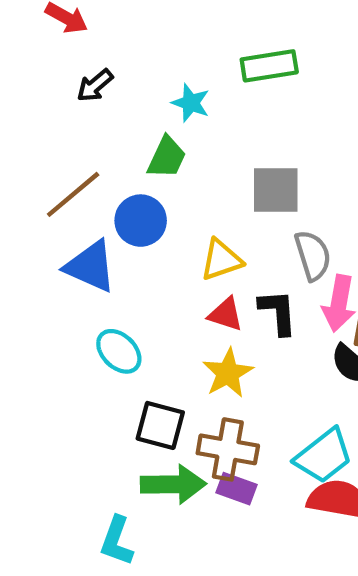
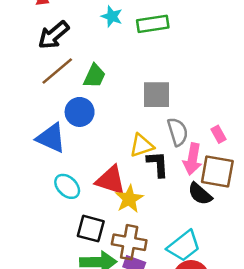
black arrow: (95, 85) -> (54, 35), size x1.5
cyan star: (191, 103) -> (112, 16), moved
brown line: (73, 194) -> (57, 71), moved
yellow triangle: (221, 260) -> (142, 145), moved
red triangle: (226, 314) -> (111, 180), moved, size x1.5

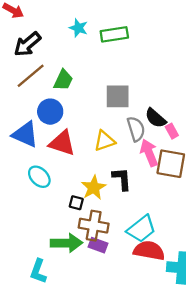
pink arrow: (192, 159) -> (149, 153), turned 148
black L-shape: (158, 164) -> (122, 179), moved
red triangle: (111, 180) -> (62, 143), moved
black semicircle: (200, 194) -> (156, 118), moved
black square: (91, 229) -> (76, 203), moved, size x0.6

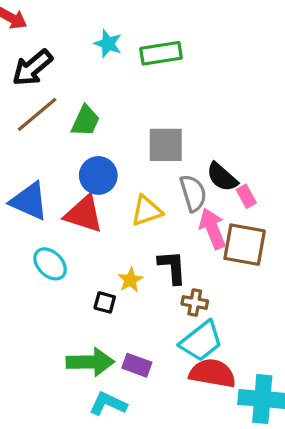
blue circle: (50, 112) -> (98, 175), moved
yellow star: (94, 188) -> (130, 280), size x0.7
brown cross: (94, 226) -> (195, 302), moved, size x0.6
cyan L-shape: (38, 271) -> (108, 404), moved, turned 95

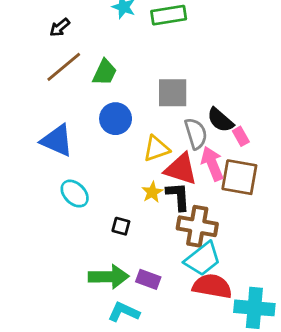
black arrow: (32, 68) -> (60, 27), size x0.6
red triangle: (84, 214) -> (181, 169), moved
yellow star: (130, 280) -> (152, 192), moved
brown cross: (195, 302) -> (197, 226), size x1.8

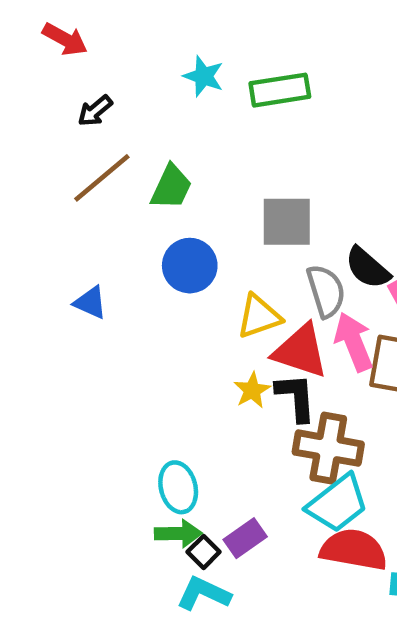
blue triangle: (57, 140) -> (90, 303), size x0.6
cyan ellipse: (75, 194) -> (178, 487), moved, turned 32
black square: (121, 226) -> (204, 552), moved, turned 30
green arrow: (109, 277) -> (178, 533), size x0.7
purple rectangle: (148, 279) -> (245, 538), turned -55

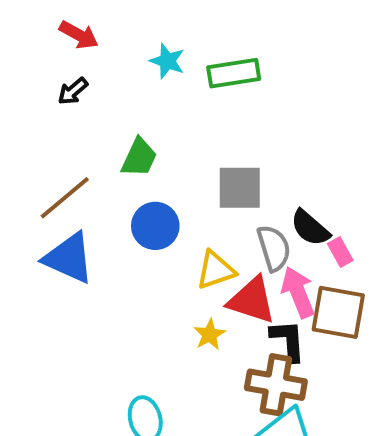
red arrow: (65, 39) -> (79, 35), moved
brown line: (102, 178) -> (65, 198), moved
blue triangle: (90, 303) -> (69, 258), size x1.8
black L-shape: (296, 397) -> (288, 340), moved

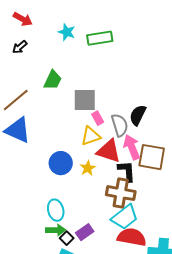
gray square: (240, 188) -> (85, 100), moved
blue circle: (155, 226) -> (61, 163), moved
black semicircle: (310, 228) -> (138, 115), turned 75
pink rectangle: (340, 252) -> (98, 118), moved

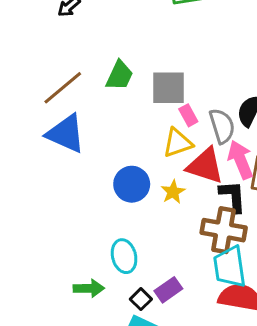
green trapezoid: (53, 80) -> (119, 75), moved
cyan trapezoid: (125, 217) -> (230, 267), turned 120
green arrow: (56, 230) -> (89, 288), moved

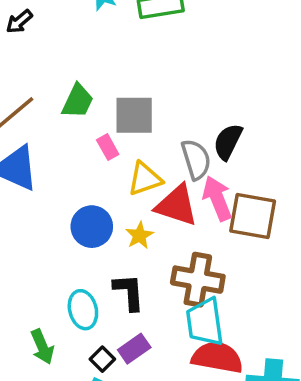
pink rectangle: (188, 115) -> (108, 147), moved
black L-shape: (233, 196) -> (129, 292), moved
green arrow: (89, 288) -> (42, 347), turned 68

